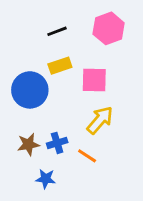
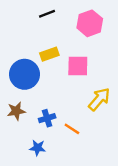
black line: (57, 31) -> (47, 14), moved
yellow arrow: (100, 120) -> (99, 99), moved
brown star: (28, 144) -> (16, 111), moved

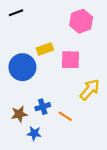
black line: (47, 14) -> (16, 13), moved
brown star: (16, 111) -> (19, 114), moved

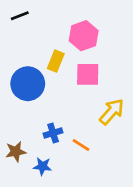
pink hexagon: (81, 21) -> (84, 36), moved
yellow rectangle: (45, 49) -> (56, 61), turned -49
brown star: (19, 114) -> (16, 152), moved

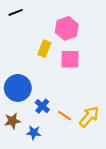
blue circle: (28, 84) -> (18, 88), moved
yellow arrow: (112, 112) -> (89, 117), moved
blue cross: (53, 133) -> (42, 106), turned -32

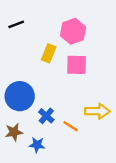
black line: (16, 12) -> (16, 24), moved
yellow arrow: (89, 117) -> (97, 111), moved, turned 50

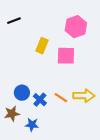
pink hexagon: (73, 31) -> (76, 27), moved
blue circle: (20, 96) -> (22, 93), moved, size x0.6
orange line: (71, 126) -> (61, 98), moved

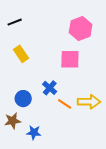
yellow rectangle: (42, 46) -> (21, 54), moved, turned -56
blue cross: (40, 100) -> (50, 88), moved

